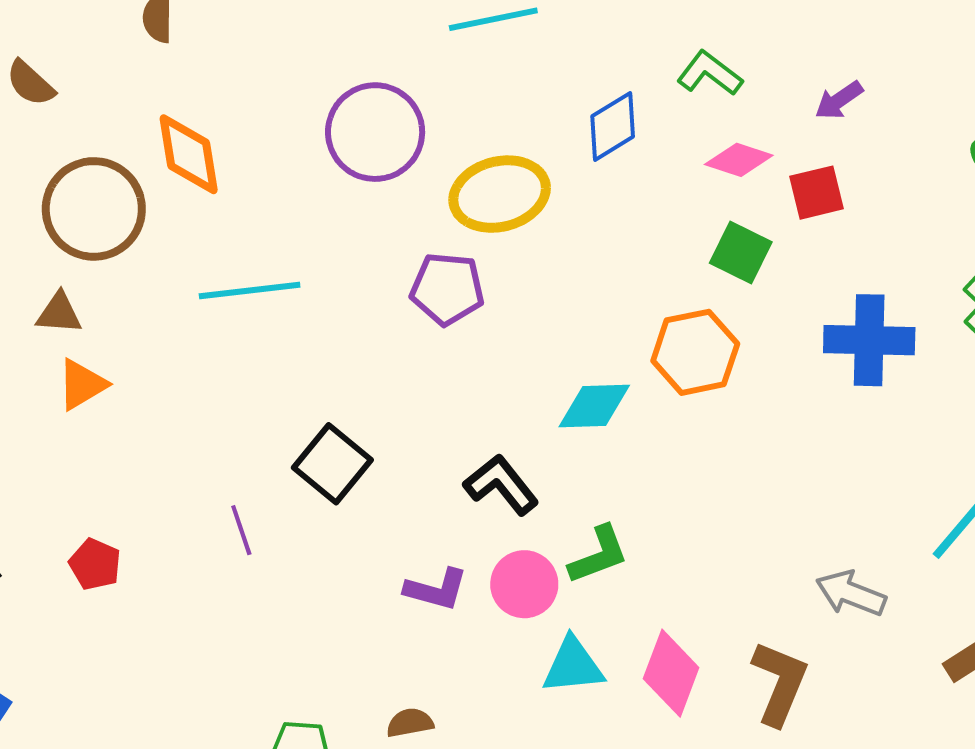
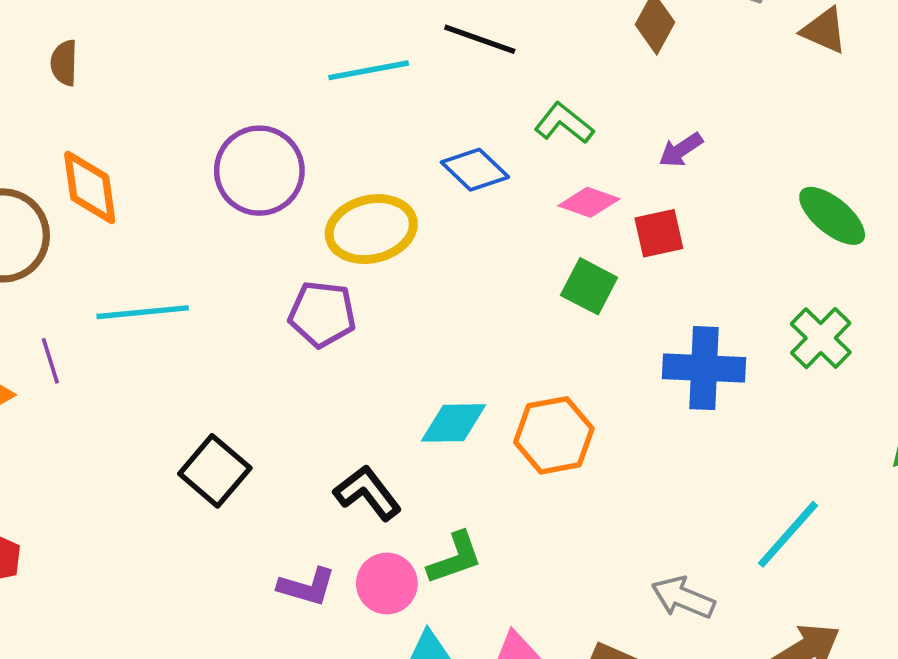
blue diamond: (613, 126) -> (475, 170), turned 74
orange hexagon: (695, 352) -> (554, 435), moved
purple line: (241, 530) -> (50, 361), moved

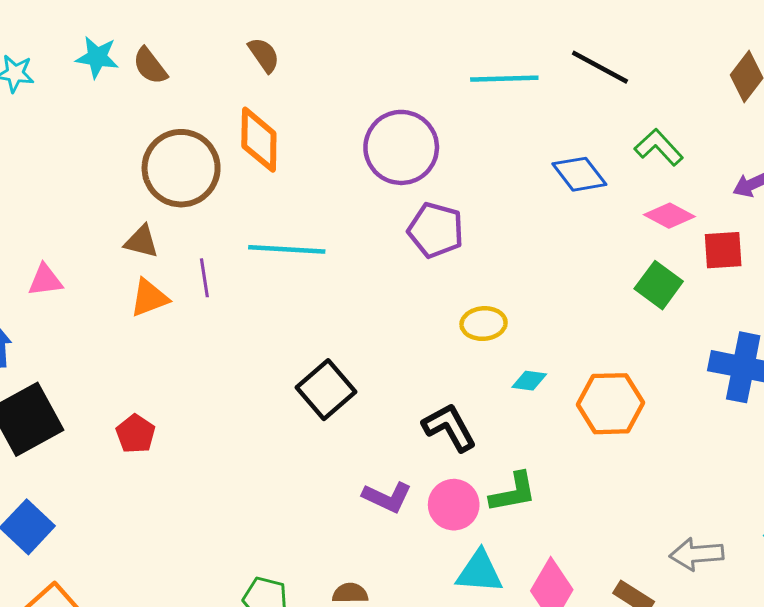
brown semicircle: (64, 63) -> (264, 55), moved, turned 135
yellow ellipse: (371, 229) -> (484, 324), moved, size x0.6
purple pentagon: (322, 314) -> (436, 230), moved
cyan diamond: (453, 423) -> (529, 381), size x0.6
gray arrow: (683, 598) -> (696, 554), turned -36

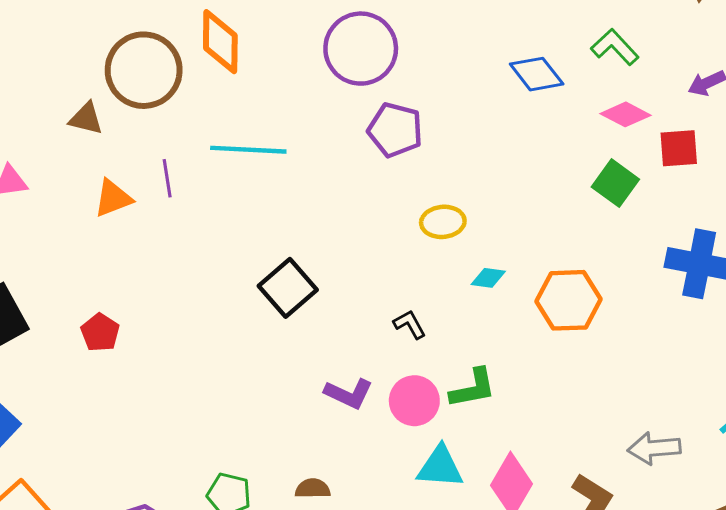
brown triangle: (141, 242) -> (86, 119), moved
black L-shape: (449, 427) -> (410, 324), size x0.6

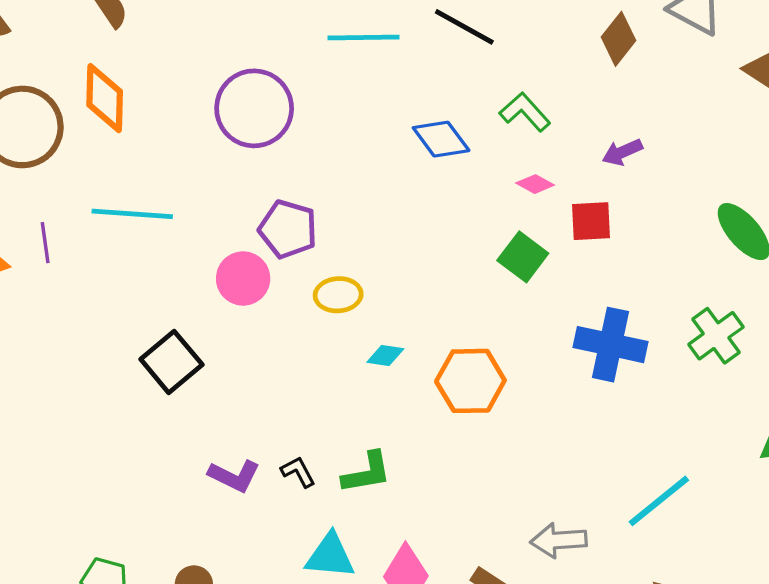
pink diamond: (626, 114) -> (535, 184), size x0.7
purple pentagon: (395, 130) -> (288, 229), moved
black L-shape: (410, 324) -> (298, 472), moved
pink circle: (414, 401) -> (243, 279), moved

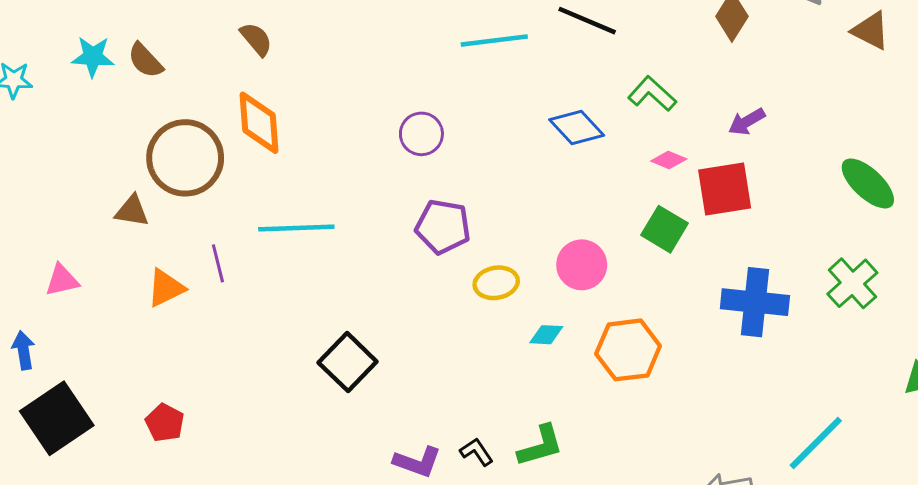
purple circle: (254, 108) -> (421, 134), moved, size x0.6
red square: (591, 221) -> (725, 189), size x1.4
pink circle: (243, 279) -> (582, 265), moved

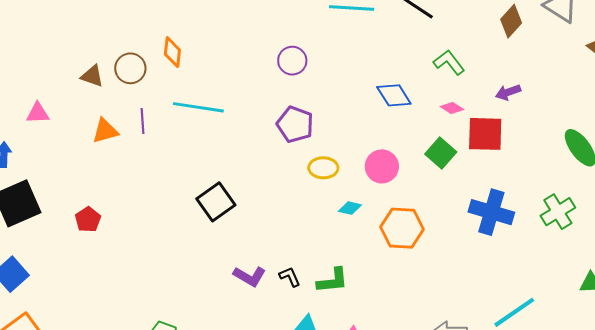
orange diamond: (259, 123) -> (172, 52), moved, size x0.7
blue diamond: (577, 128) -> (394, 95), moved
brown circle: (185, 158) -> (130, 68), moved, size x0.6

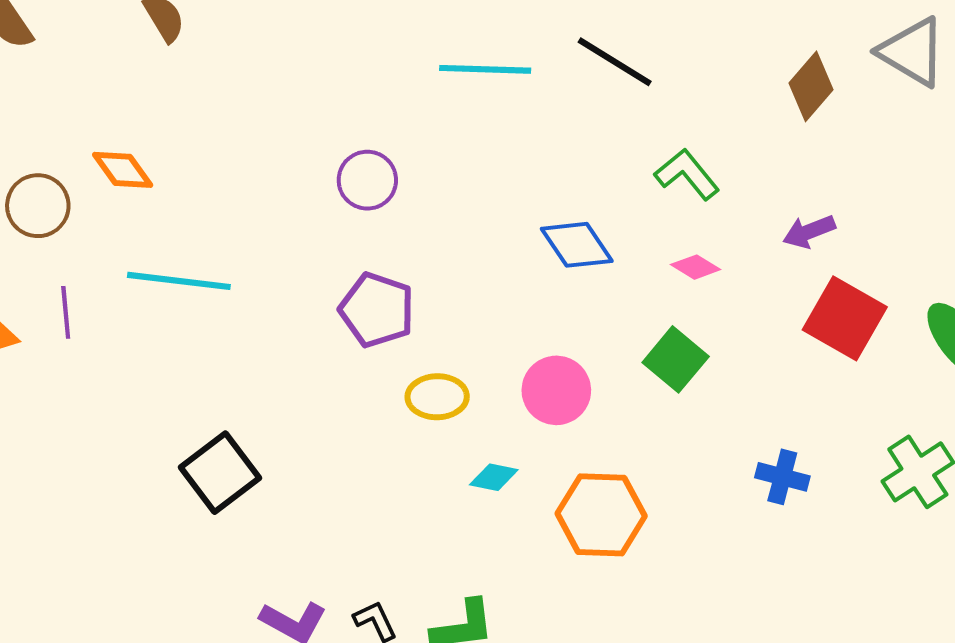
orange diamond: (172, 52) -> (123, 170), turned -40
red square: (485, 134) -> (845, 318), moved, turned 30
blue cross: (491, 212) -> (782, 477), size x0.6

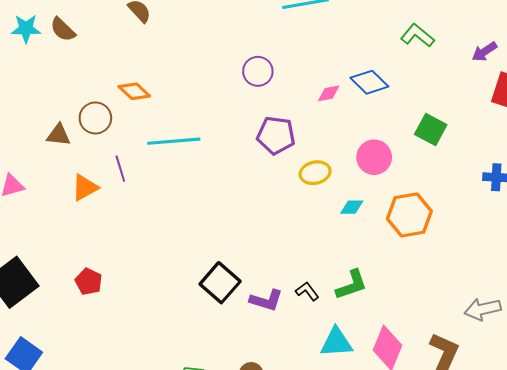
pink diamond: (696, 267) -> (329, 93), moved, turned -30
black square: (220, 473) -> (220, 283), moved

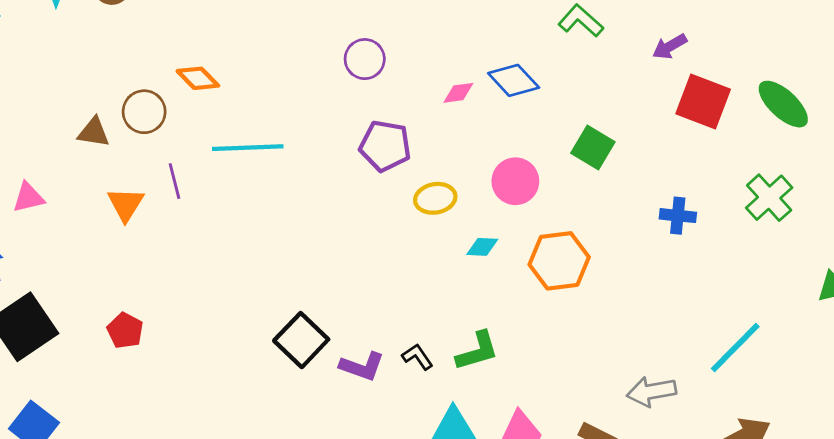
orange triangle: (85, 188) -> (126, 204), turned -32

